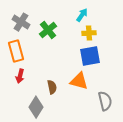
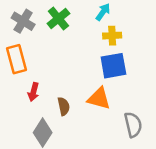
green cross: (48, 30) -> (58, 19), moved
red arrow: (20, 76) -> (34, 92), moved

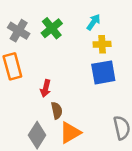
red arrow: (34, 92) -> (46, 88), moved
orange triangle: (99, 98) -> (70, 133), moved, turned -45

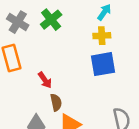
cyan arrow: (93, 22) -> (104, 12), moved
red arrow: (46, 88) -> (45, 80), turned -49

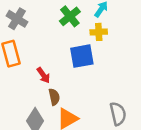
green cross: (51, 20) -> (70, 16), moved
blue square: (103, 64) -> (82, 56), moved

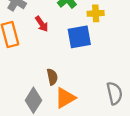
red arrow: (43, 75) -> (42, 24), moved

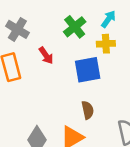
brown semicircle: (52, 77) -> (88, 110), moved

